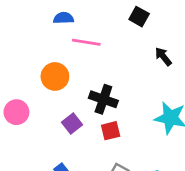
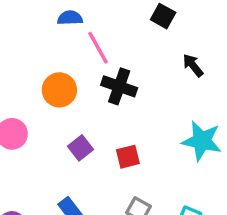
pink line: (86, 42) -> (98, 48), turned 52
black cross: (103, 99) -> (119, 86), moved

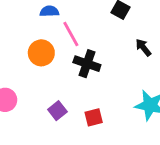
orange circle: (59, 90) -> (41, 53), moved

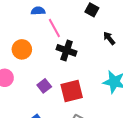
orange circle: (41, 53) -> (22, 49), moved
red square: (94, 117) -> (72, 91), size x1.6

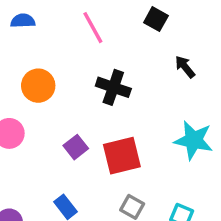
blue semicircle: (38, 11) -> (23, 21), moved
pink line: (54, 28) -> (93, 28), moved

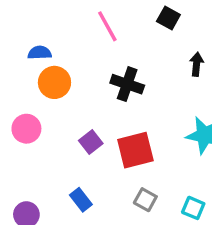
blue semicircle: (23, 21) -> (40, 53), moved
black arrow: (185, 67) -> (197, 64), turned 45

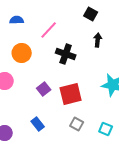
pink line: (107, 26) -> (49, 30), moved, turned 72
blue semicircle: (40, 53) -> (17, 20), moved
black arrow: (197, 64) -> (98, 40), moved

